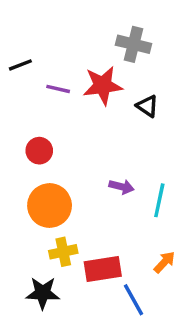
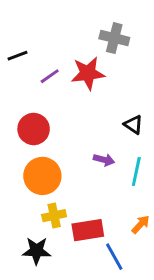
purple line: (58, 89) -> (50, 76), turned -48
black triangle: (147, 106) -> (133, 125), moved
red circle: (39, 151) -> (34, 129), size x1.4

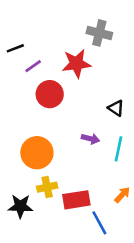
purple line: (50, 76) -> (33, 66), moved
red circle: (34, 129) -> (50, 94), moved
black star: (37, 251) -> (20, 206), moved

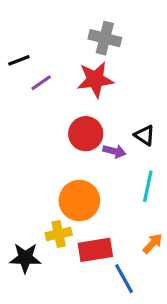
gray cross: (99, 33) -> (105, 38), moved
red circle: (50, 94) -> (86, 134), moved
purple arrow: (90, 139) -> (114, 151), moved
orange circle: (37, 153) -> (79, 201), moved

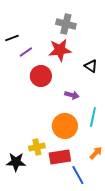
red circle: (86, 134) -> (41, 76), moved
black triangle: (145, 135) -> (91, 66), moved
orange circle: (79, 201) -> (65, 126), moved

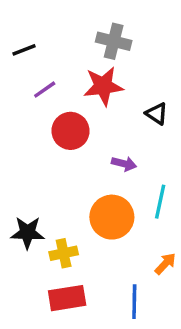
black line: (12, 38) -> (24, 50), moved
red rectangle: (60, 157) -> (67, 298), moved
black star: (16, 162) -> (27, 233), moved
blue line: (78, 175) -> (134, 302), turned 30

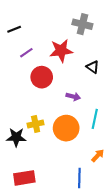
gray cross: (114, 41) -> (82, 24), moved
yellow cross: (64, 253) -> (36, 124), moved
red rectangle: (67, 298) -> (24, 178), moved

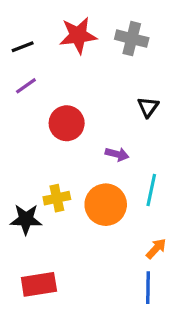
red star: (61, 51) -> (78, 35), moved
purple line: (26, 53) -> (26, 86), moved
black triangle: (93, 67) -> (148, 107), turned 32
blue line: (79, 178) -> (148, 288), moved

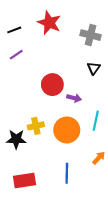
red star: (78, 35) -> (49, 23), turned 30
gray cross: (132, 39) -> (91, 35), moved
red circle: (67, 123) -> (52, 85), moved
blue line: (148, 288) -> (67, 173), moved

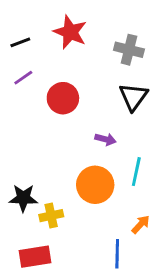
black triangle: (94, 68) -> (133, 97), size x1.5
red circle: (52, 85) -> (63, 98), moved
yellow cross: (36, 126) -> (51, 216), moved
blue line: (67, 173) -> (117, 254), moved

